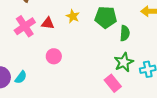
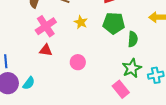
red triangle: (48, 23) -> (46, 50), moved
pink cross: (25, 26) -> (46, 26), moved
pink circle: (54, 56) -> (78, 62), moved

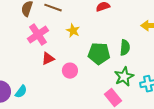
green pentagon: (114, 23) -> (99, 54), moved
red triangle: (46, 50) -> (48, 59), moved, turned -32

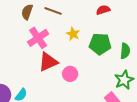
green pentagon: (99, 54) -> (100, 44), moved
red triangle: (48, 59) -> (48, 62), size x1.5

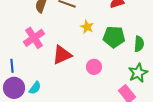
pink cross: (38, 38) -> (34, 38), moved
pink circle: (70, 74) -> (94, 67), moved

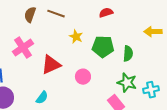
green star: (138, 73) -> (127, 83), turned -30
cyan semicircle: (35, 88) -> (42, 98), moved

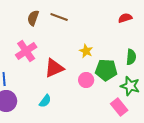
red semicircle: (106, 13) -> (125, 18), moved
yellow star: (76, 37) -> (86, 51), moved
green pentagon: (103, 47) -> (106, 70), moved

